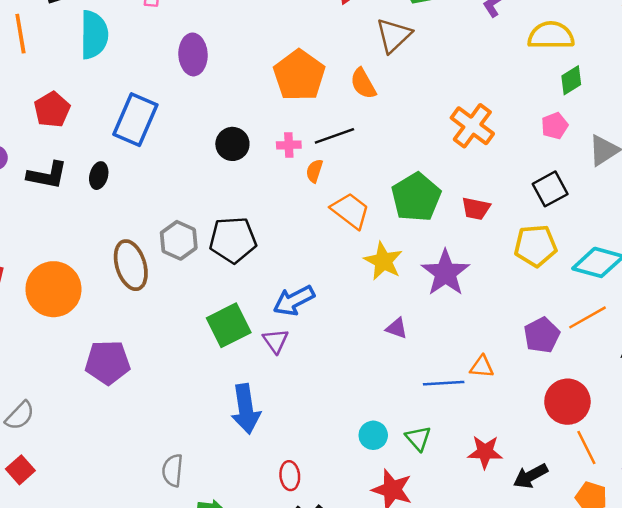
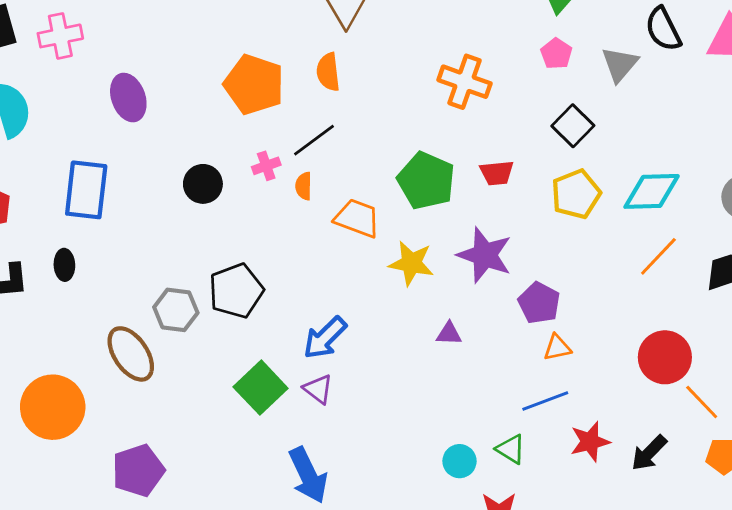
orange semicircle: (363, 84) -> (328, 72), turned 40
purple pentagon: (542, 335) -> (539, 303), moved
blue line: (444, 383) -> (545, 401), moved

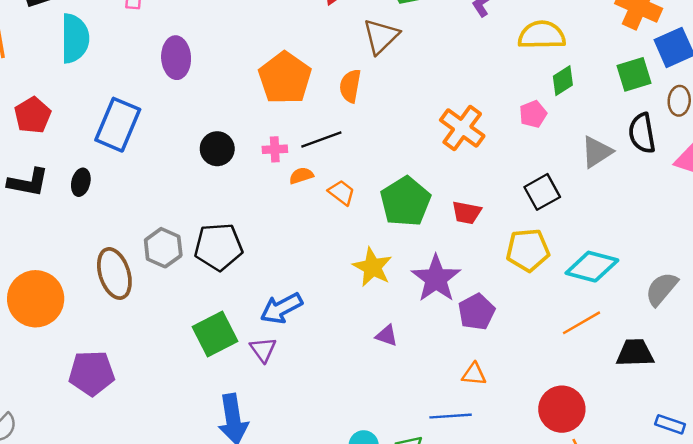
pink pentagon: (556, 54) -> (533, 114), moved
orange semicircle: (304, 186) -> (301, 176), turned 55
orange trapezoid: (357, 218) -> (341, 193), moved, size x0.7
purple pentagon: (539, 303) -> (476, 312), moved

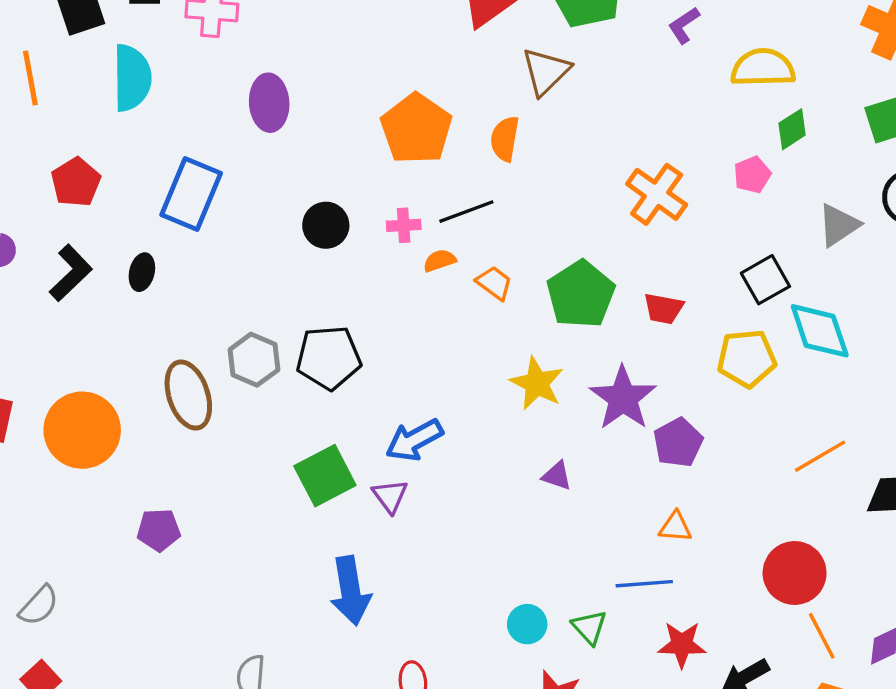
black L-shape: (28, 182) -> (71, 273), turned -54
cyan diamond: (592, 267) -> (820, 331), moved, turned 57
purple pentagon: (92, 373) -> (159, 530), size x0.7

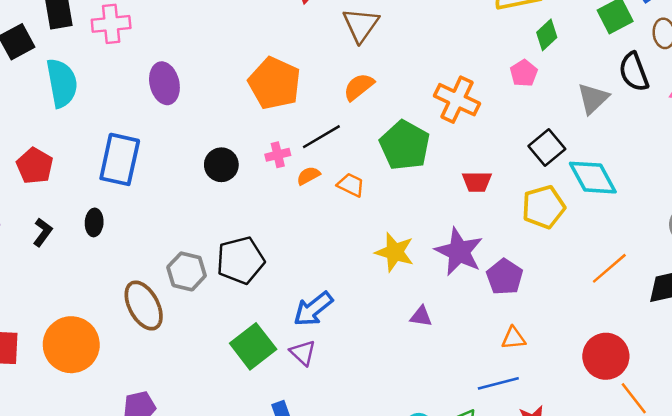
orange semicircle: (505, 139) -> (359, 87), moved, turned 52
black L-shape: (71, 273) -> (43, 232), size x0.7
green pentagon: (581, 294) -> (405, 145), moved

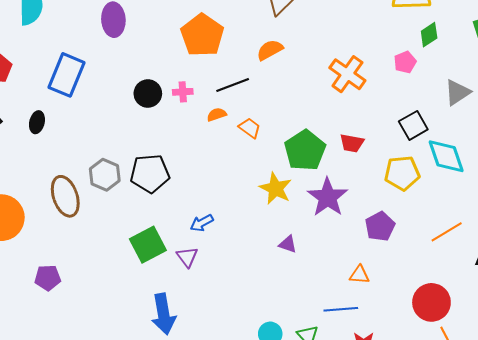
green pentagon: (405, 145) -> (305, 150), moved
pink cross: (278, 155) -> (183, 92), moved
purple pentagon: (505, 277) -> (380, 226), moved
blue arrow: (313, 309) -> (202, 223), size x0.7

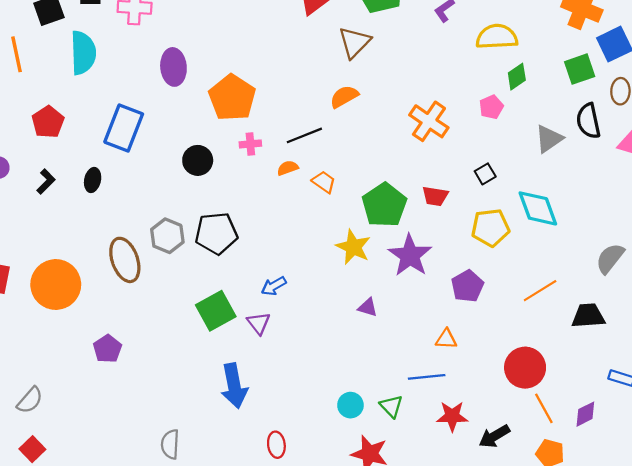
orange pentagon: (202, 35) -> (232, 98), moved
black circle: (148, 94) -> (198, 160), moved
black square: (413, 125) -> (485, 174), moved, size x0.7
purple pentagon: (48, 278) -> (107, 349), turned -30

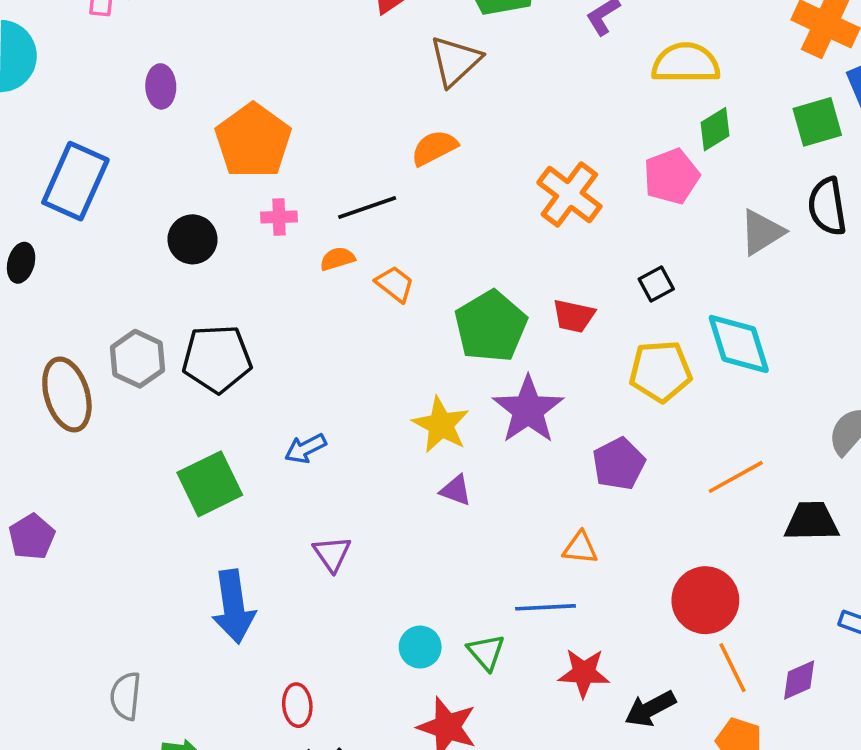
purple ellipse: (173, 67) -> (161, 86), size x0.7
pink pentagon: (491, 107) -> (671, 176), size x1.4
yellow star: (353, 247) -> (441, 425), moved
purple triangle: (259, 323) -> (332, 554), moved

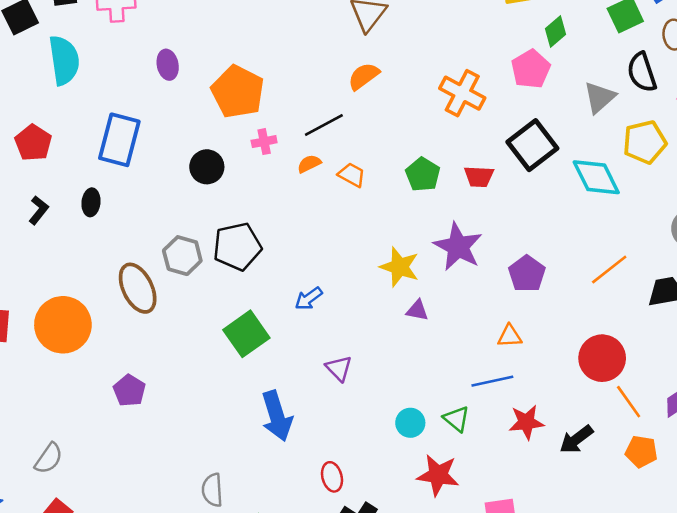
black square: (656, 284) -> (532, 145), size x2.0
green pentagon: (491, 326) -> (423, 174), moved, size x0.7
yellow pentagon: (660, 371) -> (645, 142), moved

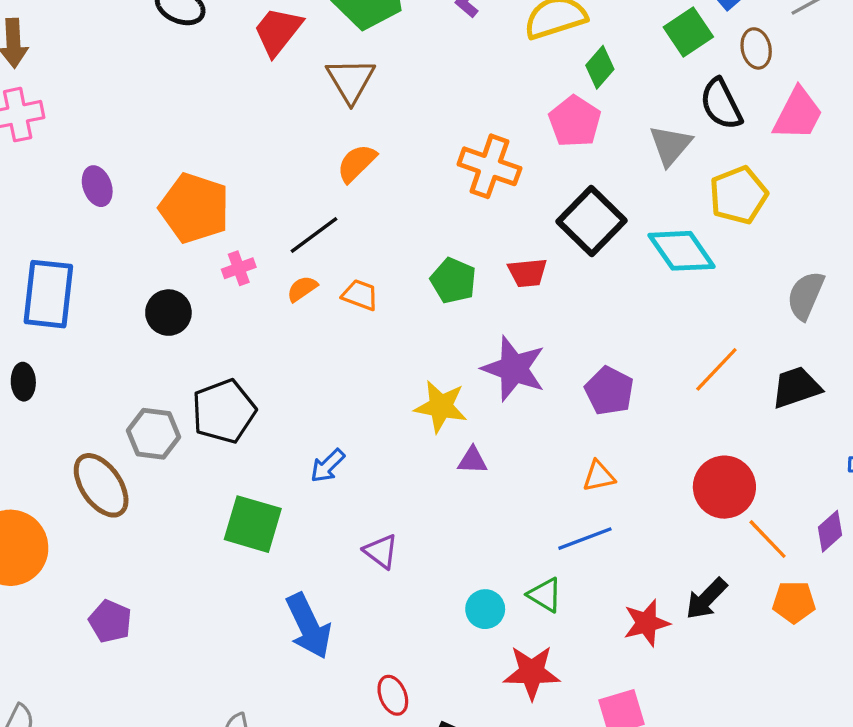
green square: (246, 334) -> (253, 524), turned -30
red star: (526, 422) -> (646, 623), moved

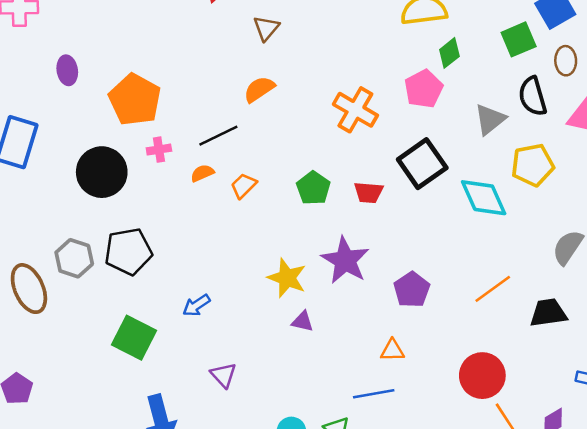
brown triangle: (351, 80) -> (266, 28), size x0.7
orange trapezoid: (360, 295) -> (244, 186), turned -76
black circle: (168, 313) -> (102, 172), size x1.5

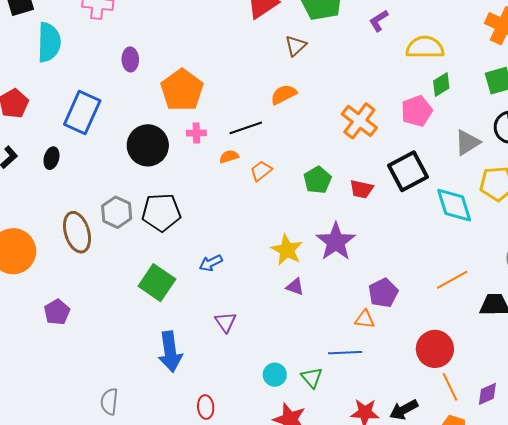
purple pentagon: (412, 290) -> (383, 293), moved

